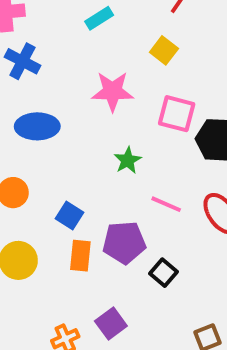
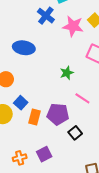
blue cross: (22, 61) -> (46, 16), moved
pink star: (113, 91) -> (73, 26), moved
blue square: (69, 216) -> (21, 103), moved

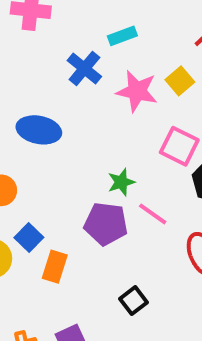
pink line: (82, 98) -> (153, 214), moved
purple pentagon: (58, 114) -> (106, 224), moved

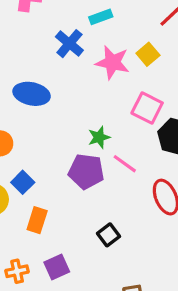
orange rectangle: (55, 267) -> (37, 220), moved

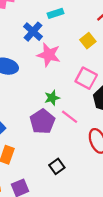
pink star: (113, 62) -> (49, 55), moved
purple pentagon: (86, 171) -> (42, 121), turned 30

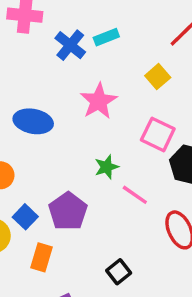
blue cross: (33, 32) -> (70, 45), moved
pink star: (49, 55) -> (99, 101), turned 30
purple pentagon: (42, 121) -> (68, 211), moved

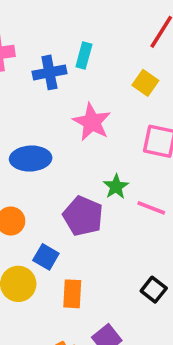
cyan rectangle: (106, 37) -> (84, 56), turned -40
blue cross: (70, 45) -> (49, 72), turned -36
purple pentagon: (68, 211) -> (83, 216), moved

